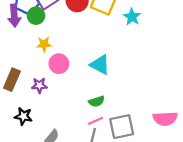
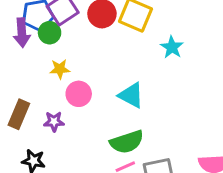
cyan star: (132, 17) -> (172, 47), moved
green semicircle: (97, 101) -> (127, 142), size x1.6

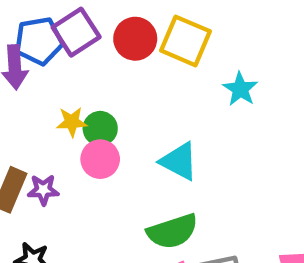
green circle: (50, 33) -> (100, 128), moved
purple star: (54, 122) -> (43, 190), moved

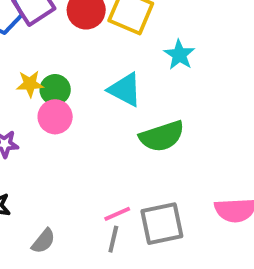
cyan triangle: (179, 161) -> (125, 90), moved
green semicircle: (172, 231) -> (162, 136), moved

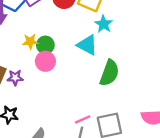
cyan star: (179, 55) -> (104, 24), moved
green semicircle: (162, 136) -> (109, 73), turned -52

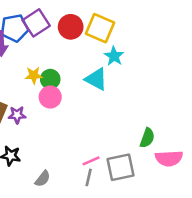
green semicircle: (109, 73) -> (147, 138), moved, size x0.7

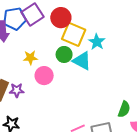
yellow square: (100, 28) -> (74, 34), moved
green circle: (50, 79) -> (64, 54), moved

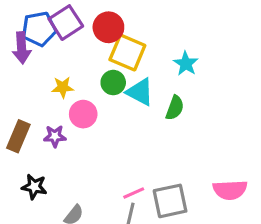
cyan star: (97, 42) -> (186, 64), moved
purple star: (17, 90) -> (55, 136), moved
green semicircle: (124, 109) -> (175, 108), moved

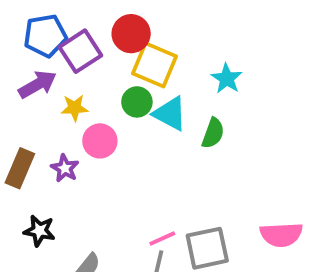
purple square: (66, 23) -> (80, 51), moved
purple arrow: (22, 48) -> (37, 84), moved, turned -116
purple star: (55, 136) -> (65, 168), turned 30

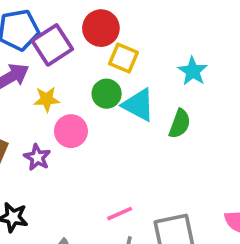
yellow square: (154, 65) -> (123, 58), size x0.7
pink line: (162, 238) -> (120, 214), moved

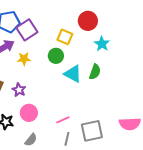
red circle: (101, 28) -> (88, 21), moved
cyan triangle: (138, 105) -> (73, 74), moved
pink circle: (71, 131) -> (29, 113), moved

